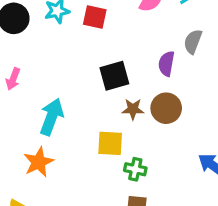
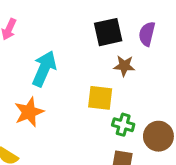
purple semicircle: (166, 64) -> (147, 34), moved
brown circle: (166, 108) -> (158, 136), moved

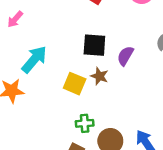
yellow square: (100, 98) -> (75, 84), moved
green cross: (123, 125) -> (85, 123), turned -36

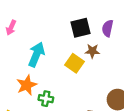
yellow square: (75, 84) -> (75, 63), turned 30
green cross: (85, 123) -> (46, 99), moved, turned 32

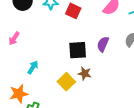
purple semicircle: (108, 28) -> (103, 44), moved
cyan arrow: (36, 54) -> (33, 67), size x0.6

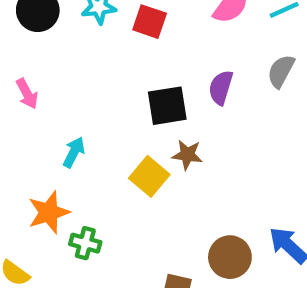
pink arrow: (14, 38) -> (27, 94), turned -56

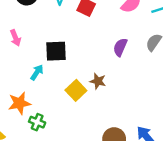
black square: (167, 106) -> (56, 51), moved

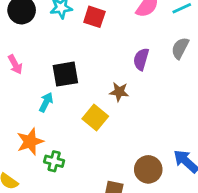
brown star: (98, 81) -> (119, 92), moved

